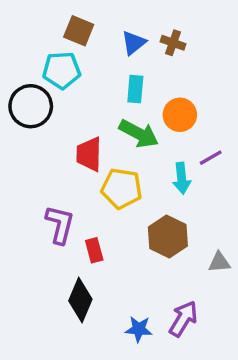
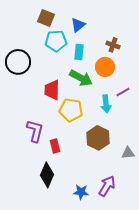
brown cross: (173, 43) -> (113, 45), moved
cyan pentagon: (62, 70) -> (56, 41), moved

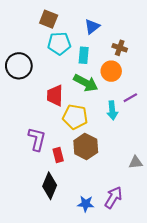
blue triangle: (78, 25) -> (92, 27), moved
brown hexagon: (98, 138) -> (86, 146), moved

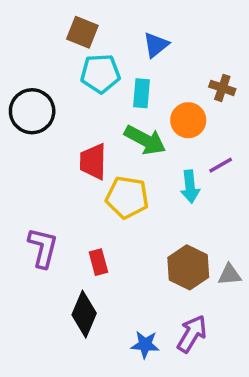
brown cross: (120, 48) -> (222, 88), moved
purple L-shape: (37, 139) -> (43, 248), moved
brown hexagon: (86, 146) -> (188, 267), moved

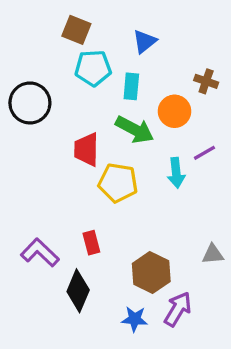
purple L-shape: (43, 248) -> (40, 253), moved, turned -60
brown hexagon: (188, 267) -> (151, 272), moved

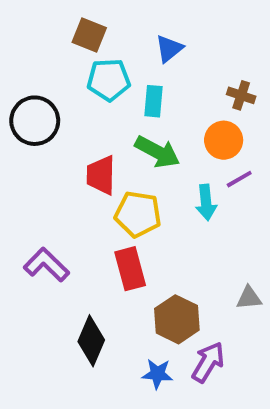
orange circle: (175, 111) -> (224, 140), moved
red rectangle: (91, 243) -> (130, 269), moved, size x1.5
purple L-shape: (40, 253) -> (46, 265), moved

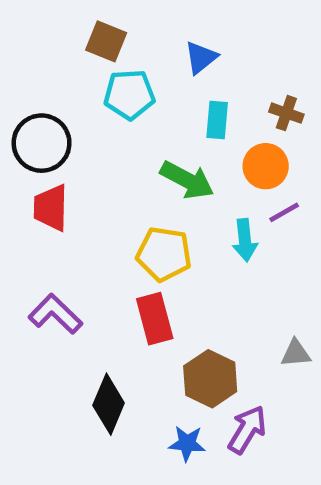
cyan rectangle: (153, 101) -> (217, 120), moved
red trapezoid: (101, 175) -> (51, 208), moved

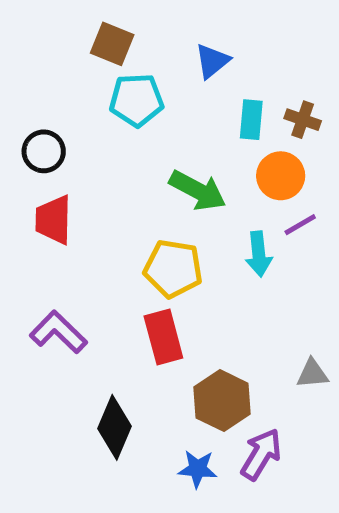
cyan rectangle: (217, 120) -> (251, 120), moved
black circle: (42, 143) -> (44, 151), size x0.7

